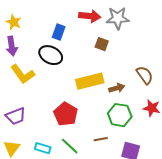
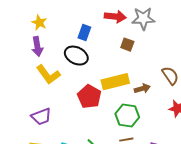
red pentagon: (66, 114) -> (89, 97), moved
green hexagon: (120, 115) -> (127, 116), moved

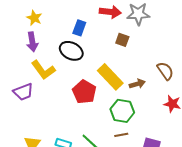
yellow rectangle: (115, 82) -> (110, 77), turned 60
purple trapezoid: (41, 117) -> (23, 92), moved

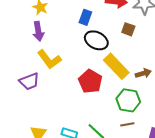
black ellipse: (71, 51) -> (96, 40), moved

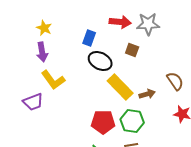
red pentagon: (90, 81) -> (103, 122), moved, turned -30

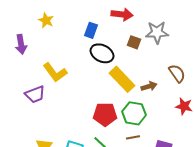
gray star: (148, 24) -> (157, 32), moved
purple arrow: (42, 52) -> (21, 44), moved

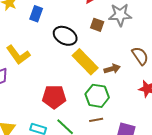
blue rectangle: (91, 30) -> (36, 14), moved
red pentagon: (105, 114) -> (54, 97), moved

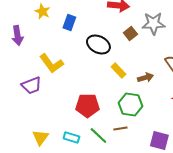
brown square: (97, 25) -> (130, 34), turned 32
yellow rectangle: (85, 62) -> (118, 70), size x0.6
brown line: (96, 120) -> (120, 128), moved

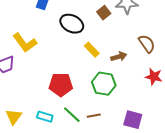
brown line: (120, 128) -> (94, 116), moved

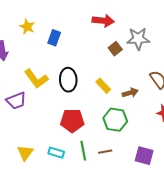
black ellipse: (72, 24) -> (68, 80), moved, turned 60
green line: (72, 115) -> (83, 151), turned 36

